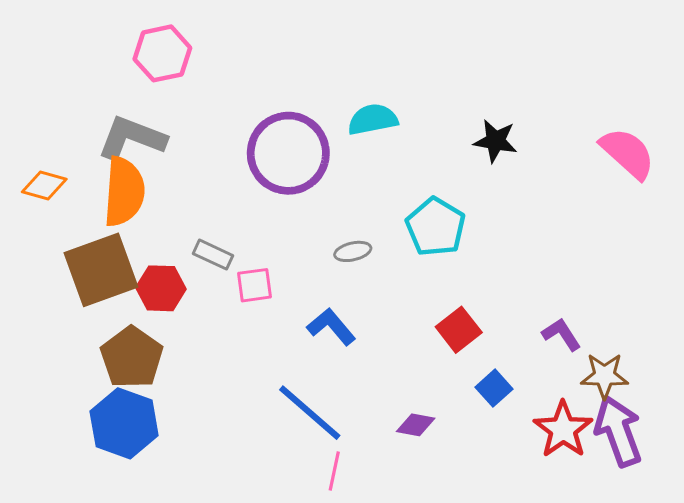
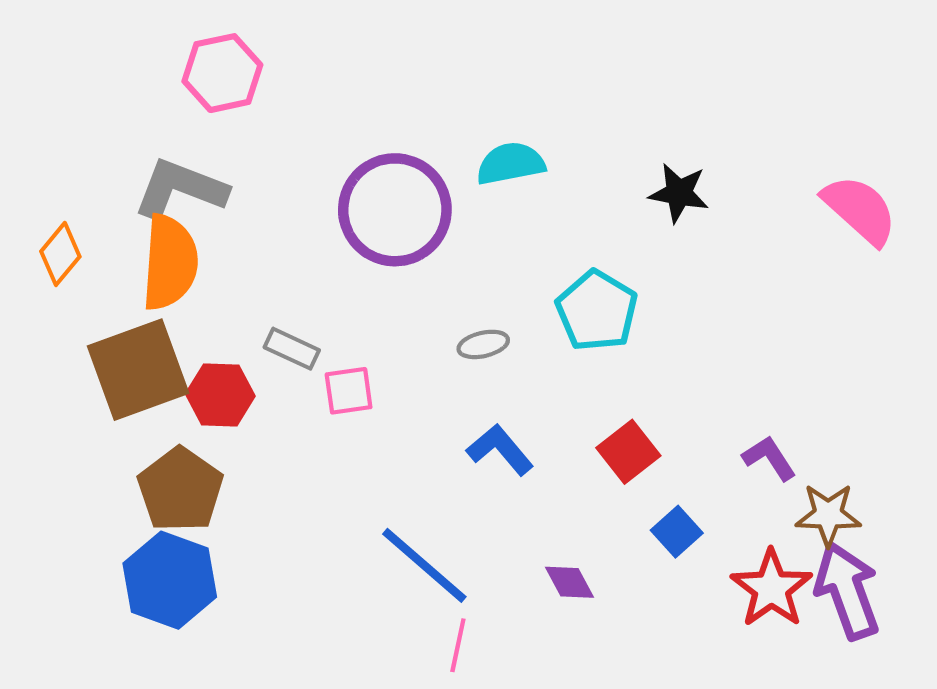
orange diamond: (44, 185) -> (60, 254), turned -66
blue L-shape: (331, 327) -> (500, 450), moved
purple diamond: (416, 425) -> (569, 582), turned 51

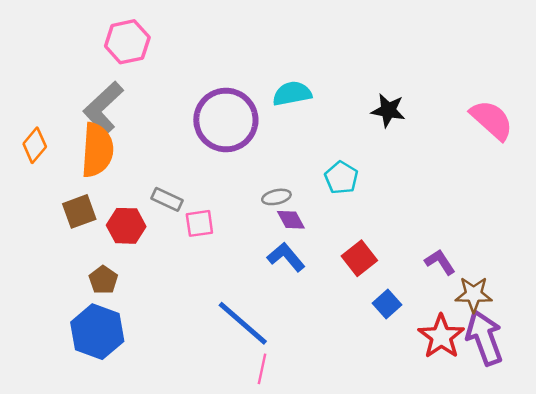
gray L-shape: (180, 189) -> (103, 108), turned -64
cyan pentagon: (597, 311) -> (341, 178), size x0.7
brown square: (138, 370) -> (79, 211), size x0.6
brown pentagon: (180, 490) -> (103, 280), size x0.6
purple diamond: (569, 582) -> (291, 220), moved

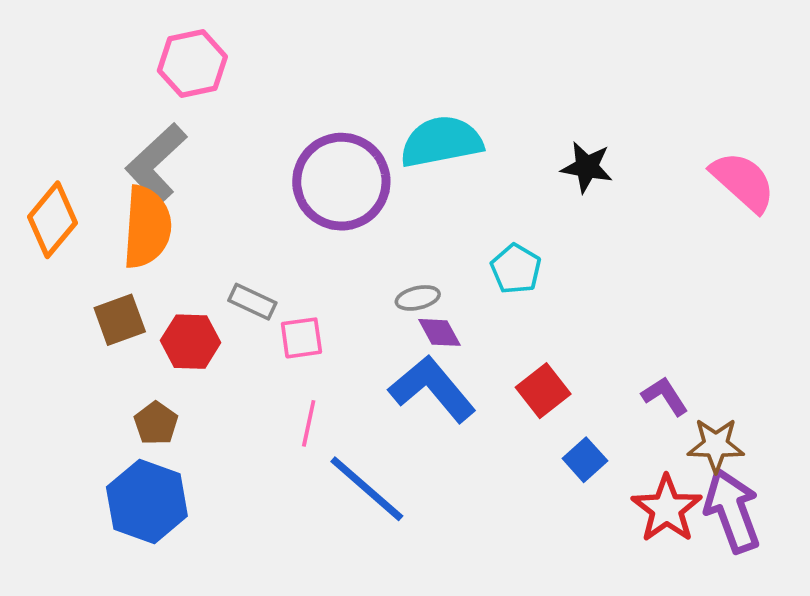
cyan semicircle: (292, 94) -> (441, 142), size x1.4
orange diamond: (35, 145) -> (52, 220), size x1.4
blue L-shape: (286, 257) -> (432, 389), size x1.5
pink line: (262, 369) -> (309, 423), moved

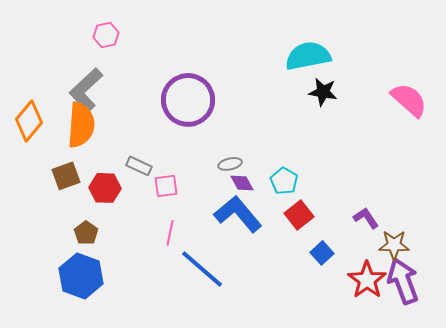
pink hexagon: (192, 64) -> (106, 35), size x0.7
cyan semicircle: (441, 142) -> (308, 56), moved
cyan pentagon: (516, 269) -> (284, 181), moved

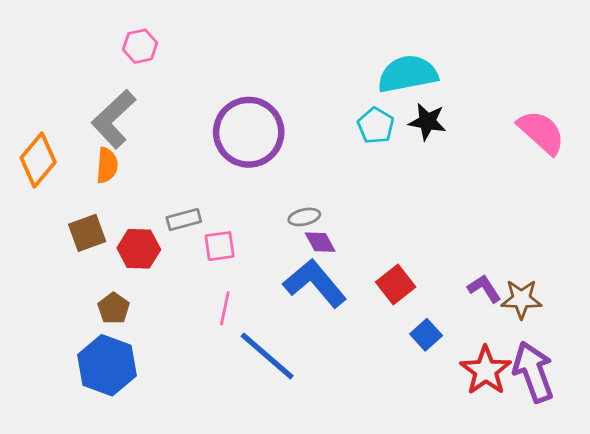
orange semicircle: (81, 125) -> (107, 165), size x0.6
gray rectangle: (139, 166) -> (184, 220), turned -40
cyan pentagon: (284, 181) -> (376, 126), moved
brown star: (394, 245) -> (521, 299), moved

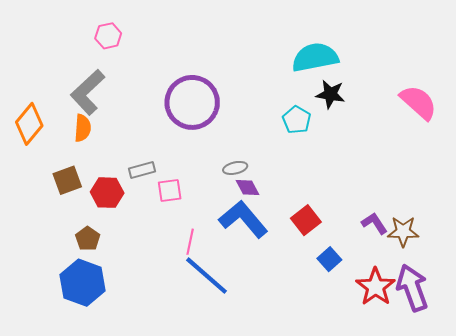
cyan pentagon: (376, 126) -> (297, 120), moved
pink line: (225, 308) -> (190, 242), moved

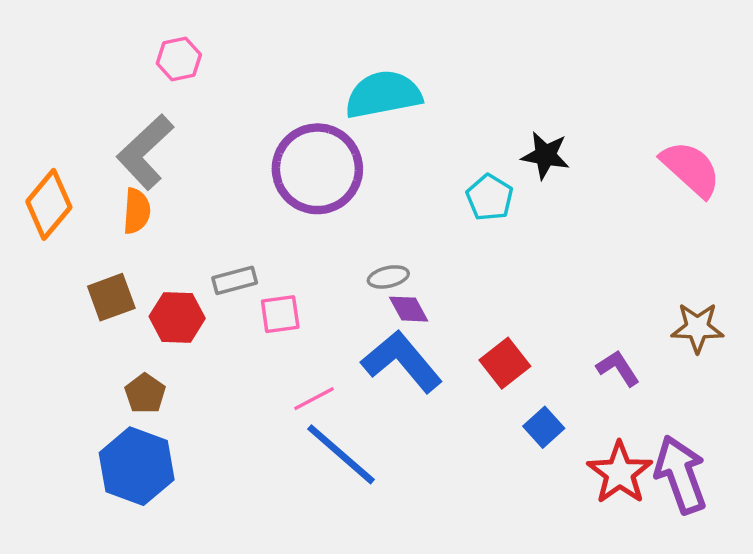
cyan semicircle: (315, 57) -> (383, 95), moved
brown star: (403, 231) -> (697, 328), moved
pink line: (190, 242) -> (314, 399), turned 50

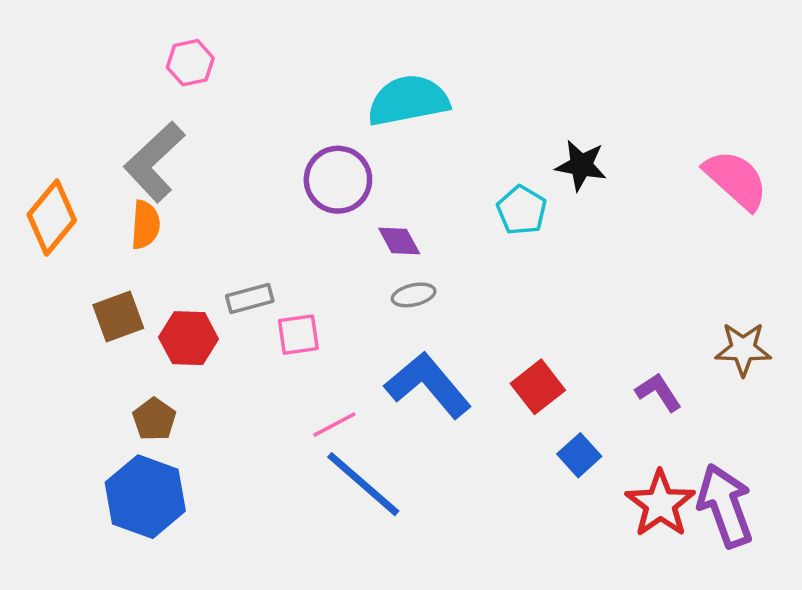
purple circle: (317, 169) -> (338, 180), size x0.7
purple diamond: (409, 309) -> (399, 241), moved

